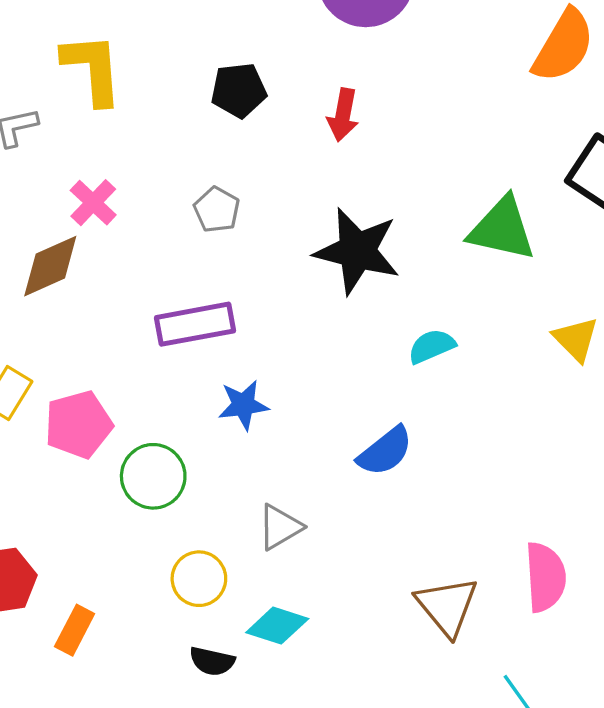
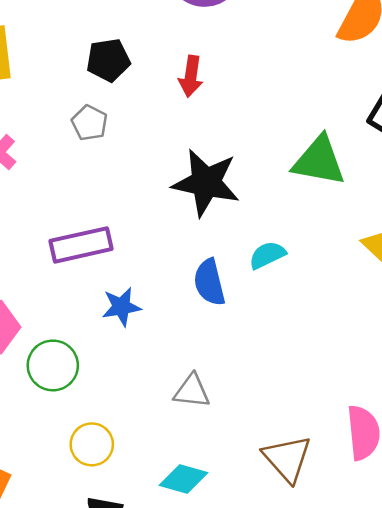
gray pentagon: (217, 210) -> (90, 123), moved
blue semicircle: (385, 451) -> (209, 282), moved, turned 117
gray triangle: (280, 527) -> (192, 391), moved, turned 39
cyan diamond: (277, 626) -> (183, 479), moved

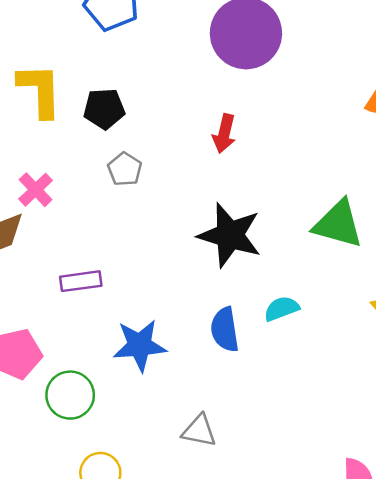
black pentagon: (108, 60) -> (104, 109), moved
purple rectangle: (81, 245) -> (81, 281), moved, size x0.7
blue star: (121, 307) -> (140, 345), size x1.4

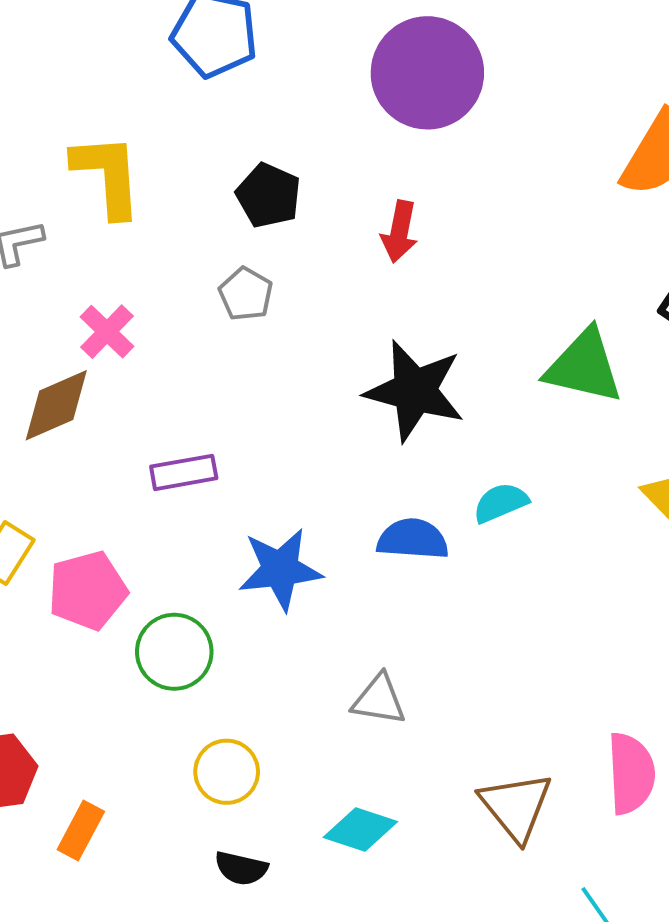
black pentagon: (104, 109) -> (269, 195), moved, turned 30
blue semicircle: (225, 330) -> (413, 539), turned 105

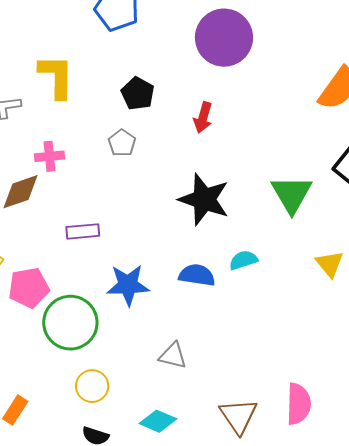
pink cross: (107, 332) -> (50, 156), turned 36
green triangle: (584, 366) -> (292, 194), turned 42
green circle: (174, 652) -> (70, 323), size x1.4

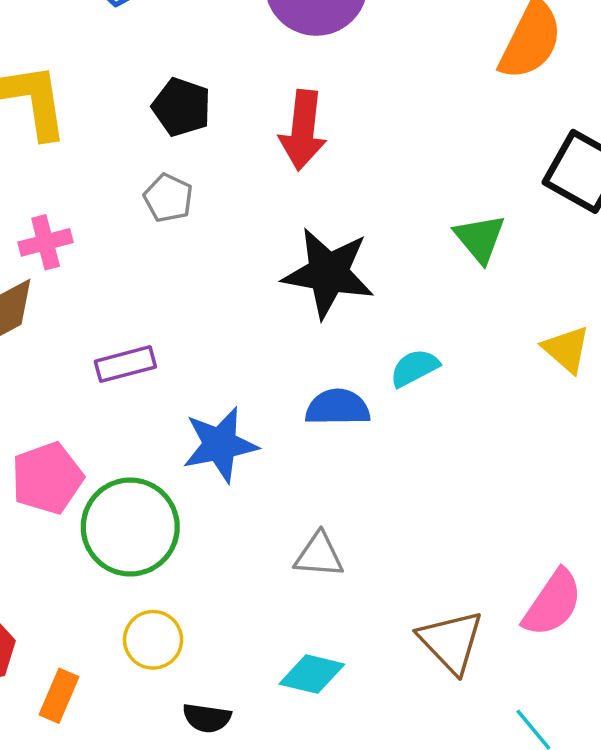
red arrow: (203, 118) -> (303, 130), size x1.4
green triangle: (292, 194) -> (480, 238), size x0.7
yellow circle: (92, 386) -> (153, 640), moved
pink semicircle: (299, 404) -> (553, 603), turned 42

